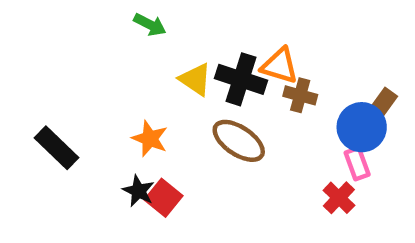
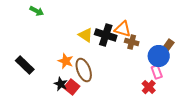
green arrow: (150, 25) -> (37, 11), moved
brown ellipse: (239, 141) -> (84, 70), moved, turned 35

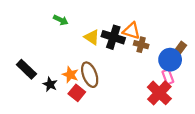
green arrow: (37, 11) -> (61, 20), moved
orange star: (66, 61) -> (70, 75), moved
black star: (61, 84) -> (50, 84), moved
red cross: (149, 87) -> (159, 93), size x1.6

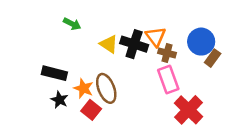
orange triangle: (131, 31) -> (156, 37), turned 36
blue circle: (170, 60) -> (201, 42), moved
black rectangle: (26, 69) -> (54, 73), moved, turned -30
pink rectangle: (168, 77) -> (168, 80), moved, size x1.5

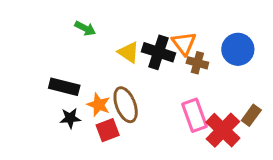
brown rectangle: (213, 58) -> (251, 115), moved
pink rectangle: (168, 80) -> (194, 115), moved
black star: (59, 100) -> (70, 118), turned -30
red square: (91, 110) -> (108, 130), turned 30

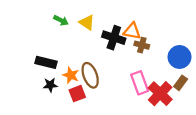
orange triangle: (184, 43) -> (132, 31), turned -42
blue circle: (238, 49) -> (179, 57), moved
yellow triangle: (129, 52) -> (87, 23), moved

